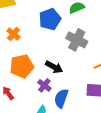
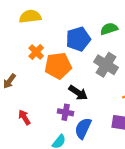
orange pentagon: (22, 66) -> (58, 66), moved
purple cross: (44, 85) -> (66, 112), turned -32

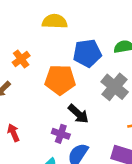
yellow semicircle: (30, 16) -> (55, 21), moved
orange cross: (36, 52) -> (21, 59), moved

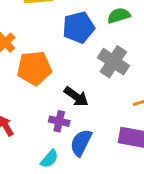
orange pentagon: (60, 80) -> (34, 68), moved

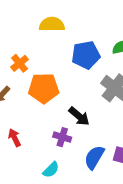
blue semicircle: (81, 143) -> (94, 157), moved

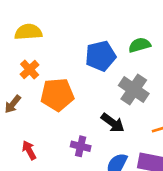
yellow semicircle: (52, 24) -> (28, 32), moved
black arrow: (79, 116) -> (113, 123), moved

